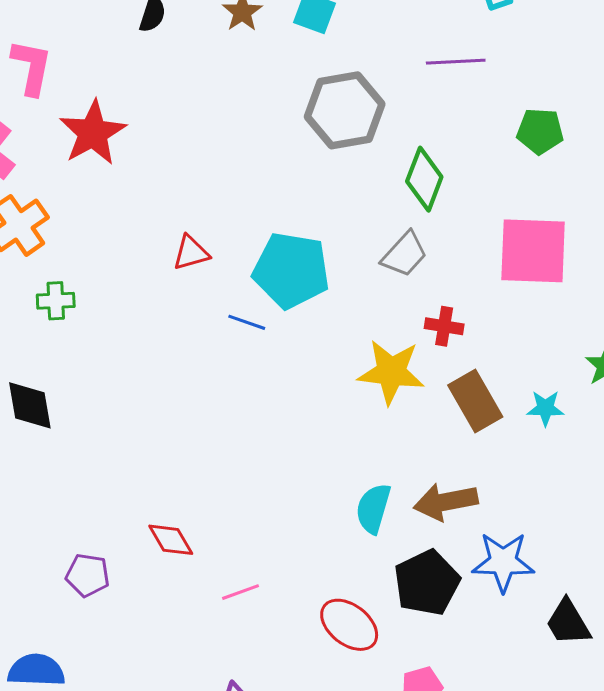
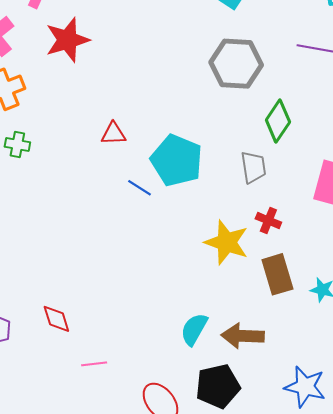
gray trapezoid: (404, 254) -> (253, 167), turned -64
blue star: (503, 562) -> (305, 387), moved

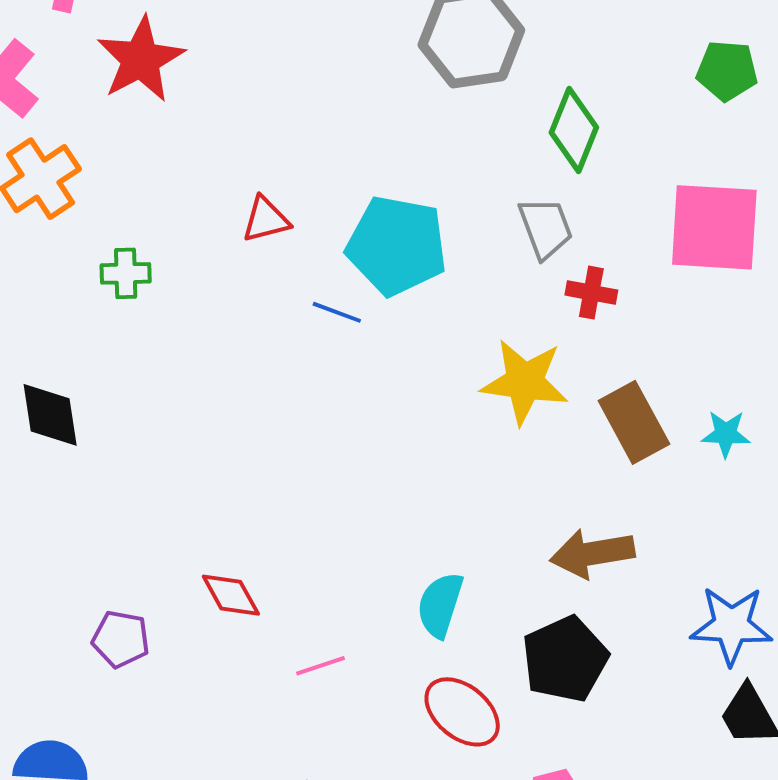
green cross: (17, 144) -> (126, 273), moved
red cross: (268, 220) -> (591, 293), moved
cyan semicircle: (194, 329) -> (440, 605), moved

